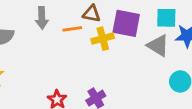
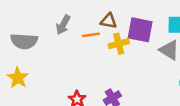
gray arrow: (42, 18) -> (63, 25), turned 30

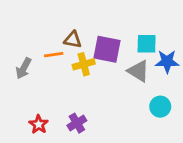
gray arrow: (63, 25) -> (24, 68), moved

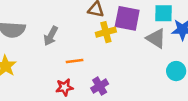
orange line: (54, 55) -> (75, 61), moved
red star: (39, 124) -> (65, 87), turned 30

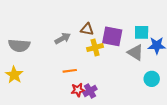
gray arrow: (51, 36) -> (63, 38), moved, turned -147
red star: (65, 87) -> (78, 90), moved

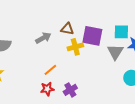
gray triangle: (136, 53) -> (115, 52), turned 30
orange line: (70, 71) -> (50, 70), turned -32
red star: (78, 90) -> (47, 89), moved

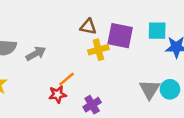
gray arrow: (43, 38) -> (36, 54), moved
gray triangle: (115, 52) -> (150, 89), moved
red star: (47, 89) -> (58, 94), moved

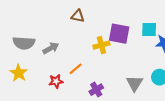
brown triangle: (88, 27) -> (78, 16), moved
gray triangle: (150, 89) -> (135, 83), moved
red star: (58, 94) -> (56, 81), moved

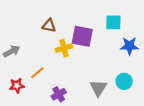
brown triangle: (78, 16) -> (49, 26), moved
cyan square: (149, 30) -> (113, 22), moved

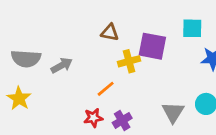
orange line: (37, 73) -> (106, 89), moved
red star: (17, 86) -> (93, 118), moved

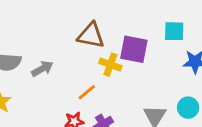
brown triangle: (110, 32) -> (91, 35), size x1.5
yellow cross: (129, 61) -> (110, 65), turned 35

